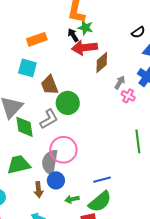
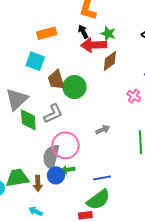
green star: (85, 28) -> (108, 34), moved
gray arrow: (120, 82) -> (103, 130), moved, turned 32
green circle: (68, 103) -> (75, 87), moved
green trapezoid: (19, 165) -> (17, 178), moved
green arrow: (72, 199) -> (68, 170), moved

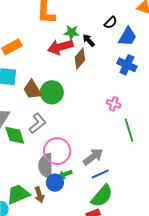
black arrow: (83, 32) -> (89, 40), moved
pink cross: (134, 96) -> (114, 104), moved
gray arrow: (103, 130) -> (93, 157), moved, size x1.5

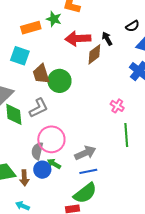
green star: (72, 32) -> (54, 19), moved
gray semicircle: (46, 166) -> (37, 151), size x0.7
green arrow: (65, 174) -> (54, 164), turned 40

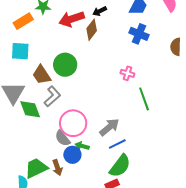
black arrow: (107, 39) -> (100, 11), turned -72
brown trapezoid: (41, 74) -> (42, 75), moved
gray semicircle: (37, 151) -> (63, 138), turned -36

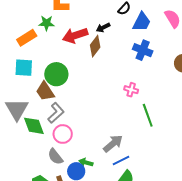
green circle: (65, 65) -> (56, 74), moved
pink circle: (73, 123) -> (63, 134), moved, size x0.7
gray semicircle: (63, 138) -> (55, 157), moved

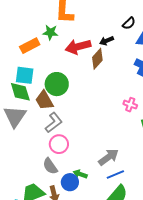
green diamond: (34, 126) -> (20, 92), moved

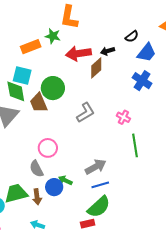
gray L-shape: (54, 123) -> (85, 113), moved

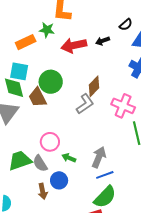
brown diamond: (96, 68) -> (94, 86), moved
pink cross: (123, 117) -> (123, 106), size x1.6
gray arrow: (96, 167) -> (99, 157), turned -35
green arrow: (65, 180) -> (69, 158), moved
green trapezoid: (16, 193) -> (20, 160), moved

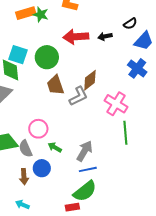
green star: (47, 30) -> (41, 14), moved
orange rectangle: (26, 42) -> (26, 13), moved
green circle: (51, 82) -> (47, 57), moved
brown trapezoid: (38, 97) -> (55, 85), moved

